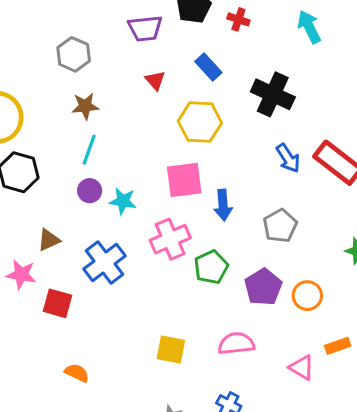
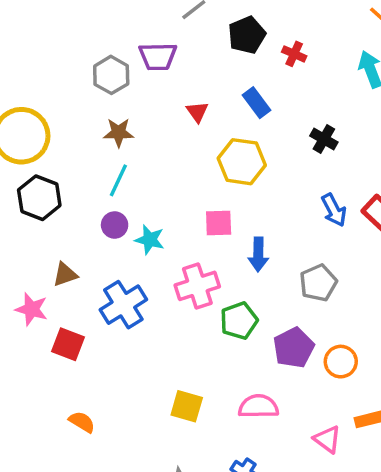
purple trapezoid: (145, 28) -> (158, 56), moved
black cross: (273, 94) -> (324, 139), size x0.6
pink square: (184, 180) -> (219, 223), size x0.7

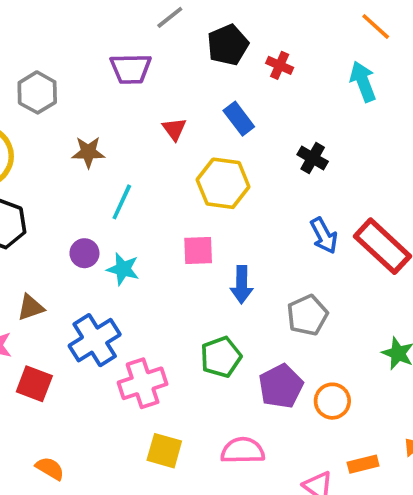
gray hexagon: (111, 75) -> (37, 92), moved
cyan line: (118, 180) -> (122, 202), moved
pink cross: (197, 286) -> (143, 383), moved

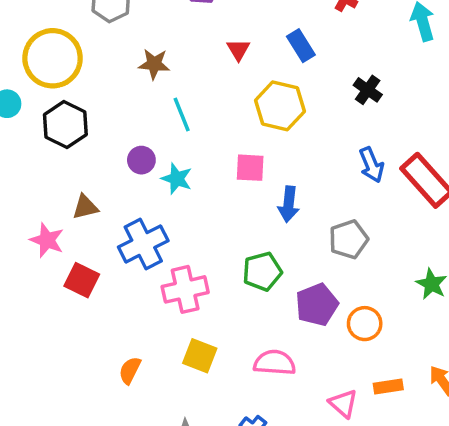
cyan line: (122, 202) -> (182, 115), turned -52
orange semicircle: (50, 468) -> (130, 370), moved, turned -100

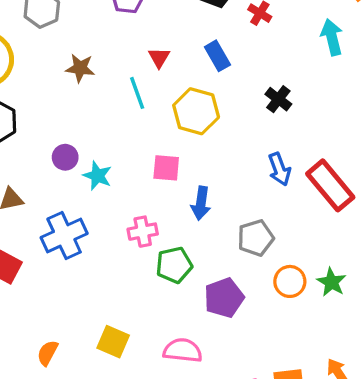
cyan line: (182, 115) -> (137, 93), moved
pink cross: (185, 289) -> (143, 232), moved, size x0.7
orange circle: (365, 324) -> (290, 281), moved

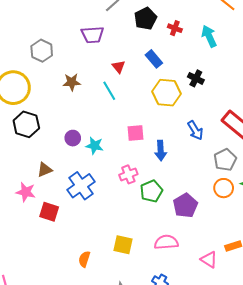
cyan arrow: (332, 37) -> (209, 36), moved
yellow hexagon: (196, 111) -> (167, 93), moved
blue arrow: (279, 169) -> (195, 130), moved
gray pentagon: (256, 238) -> (225, 160), moved

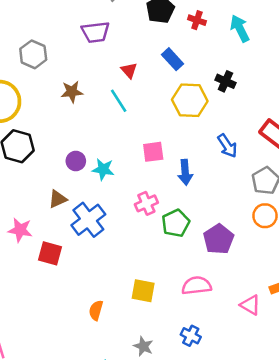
brown triangle: (45, 170) -> (58, 199), moved

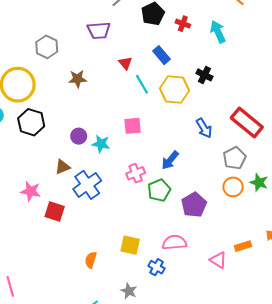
cyan line: (119, 101) -> (142, 84), moved
pink square: (153, 152) -> (133, 126), moved
blue arrow: (185, 172) -> (170, 160), moved, turned 42
blue cross: (191, 336) -> (156, 267), moved

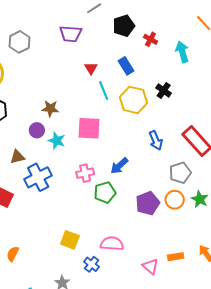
brown star: (78, 79) -> (50, 109), moved
pink square: (133, 126) -> (89, 128), size x1.4
purple pentagon: (194, 205) -> (148, 203), moved
orange semicircle: (91, 260) -> (13, 254), moved

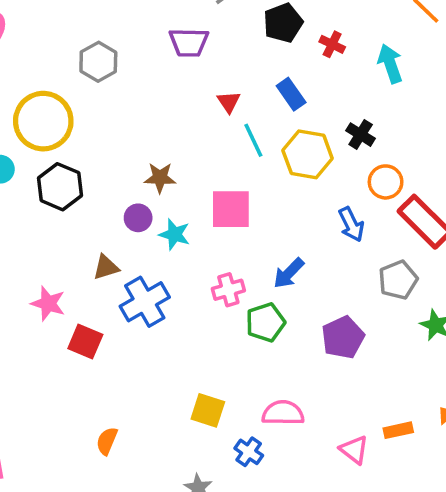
orange circle: (175, 200) -> (386, 182), moved

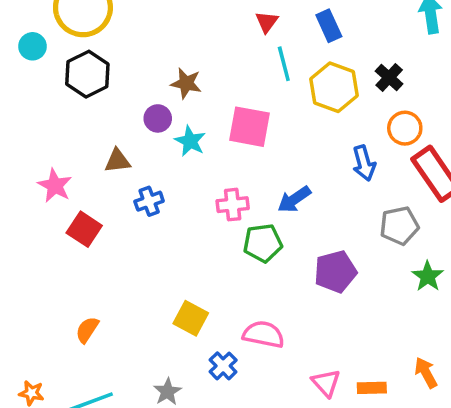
blue cross: (145, 302) -> (149, 201), size x0.6
orange rectangle: (398, 430) -> (372, 388), moved

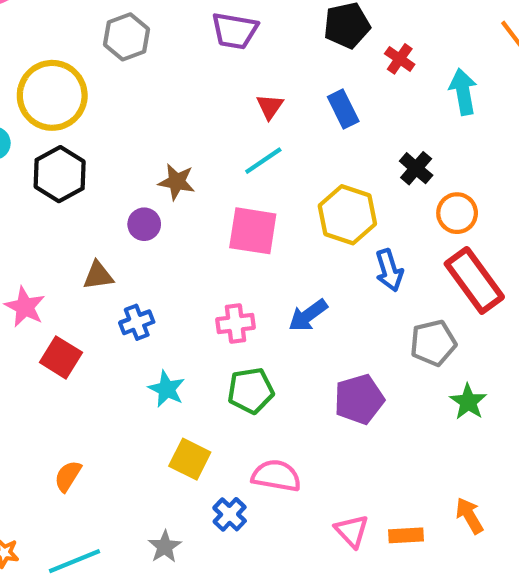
cyan line: (284, 64) -> (263, 161), moved, turned 72
yellow hexagon: (334, 87) -> (347, 215), moved
orange circle: (405, 128) -> (457, 213), moved
cyan star: (190, 141) -> (167, 389), moved
green pentagon: (263, 243) -> (251, 391), moved

